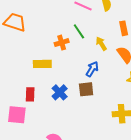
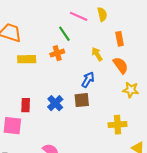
green line: (79, 31) -> (64, 34), moved
yellow rectangle: (42, 64) -> (27, 59), moved

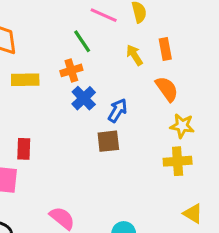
yellow arrow: (97, 54) -> (134, 55), moved
blue cross: (55, 103) -> (84, 98), moved
yellow cross: (117, 125) -> (178, 161), moved

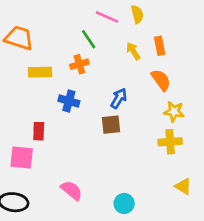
blue cross: (84, 98) -> (69, 101), moved, turned -30

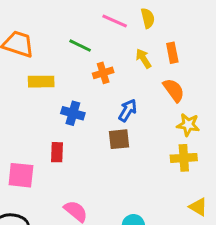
green line: (89, 39) -> (80, 46), moved, turned -30
orange cross: (79, 64) -> (103, 73), moved
red rectangle: (39, 131) -> (57, 152), moved

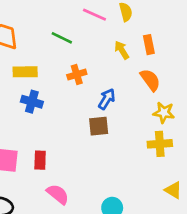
orange cross: (103, 73) -> (77, 74), moved
blue cross: (73, 113) -> (32, 102), moved
red rectangle: (57, 152) -> (40, 160), moved

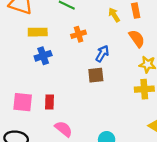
blue cross: (32, 102) -> (43, 56), turned -35

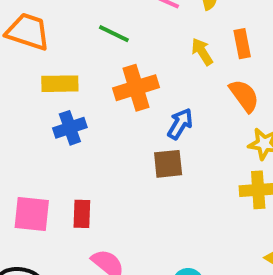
orange cross: (79, 34) -> (136, 88), size x1.5

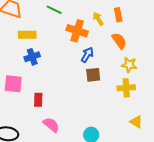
orange cross: (136, 88) -> (77, 31), moved, turned 35
brown square: (168, 164) -> (93, 75), moved
pink square: (32, 214) -> (13, 84), moved

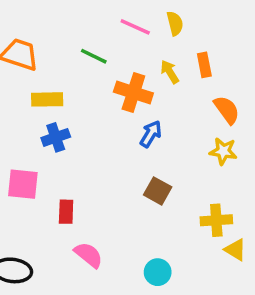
orange semicircle: (119, 41) -> (227, 110), moved
brown square: (93, 75) -> (158, 191), moved, turned 35
yellow cross: (126, 88) -> (216, 220), moved

